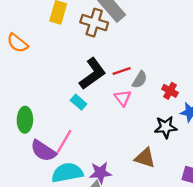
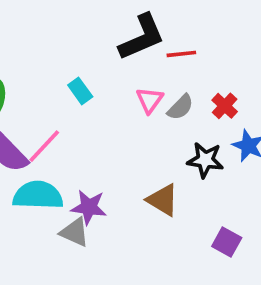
red line: (122, 71) -> (181, 54), moved
black L-shape: (92, 74) -> (142, 37), moved
gray semicircle: (140, 80) -> (180, 107), moved

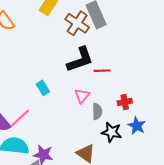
red cross: (225, 106) -> (125, 102), turned 32
gray semicircle: (180, 107) -> (97, 111), moved, turned -49

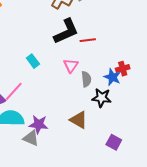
red cross: (125, 102) -> (123, 69), moved
blue star: (137, 126) -> (112, 77), moved

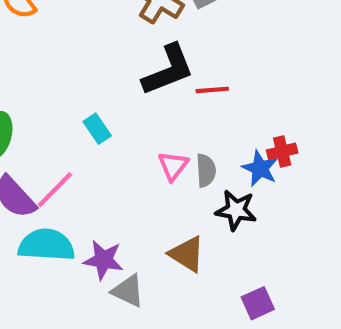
pink triangle: (71, 66) -> (173, 166), moved
gray triangle: (31, 138) -> (128, 291), moved
purple square: (114, 142) -> (258, 303), turned 35

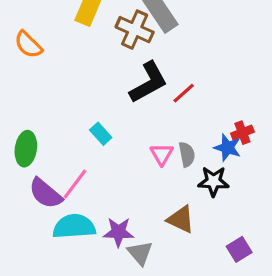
red line: (212, 90) -> (184, 93), turned -30
gray triangle: (128, 291) -> (140, 253), turned 32

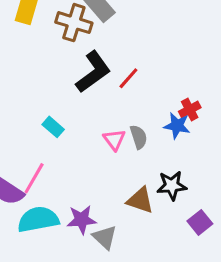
black star: (213, 181) -> (172, 185), moved

